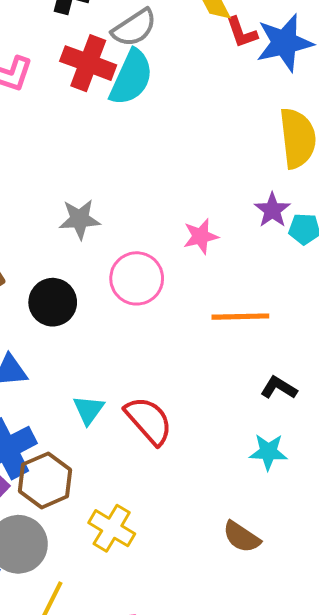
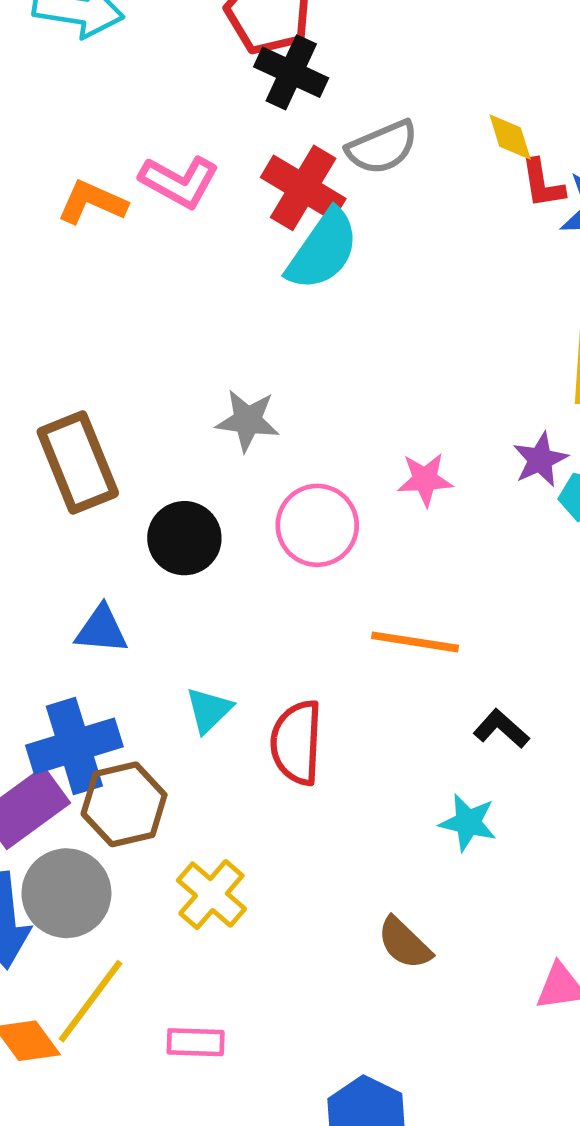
cyan semicircle: (131, 77) -> (323, 250), moved
orange line: (240, 317) -> (415, 642), moved
red semicircle: (149, 421) -> (296, 743), turned -146

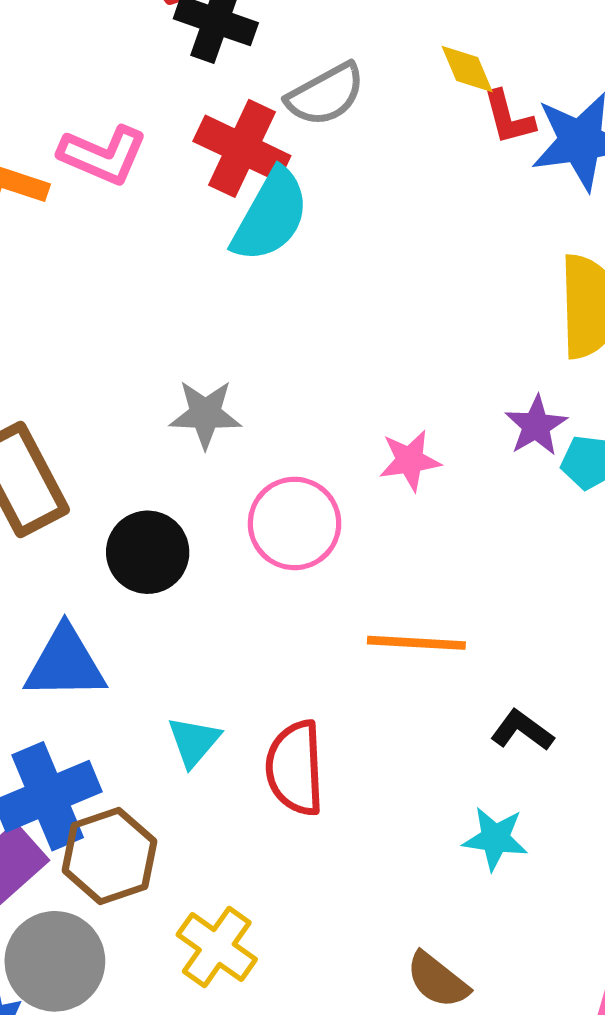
blue triangle: (101, 630) -> (65, 663), size x1.4

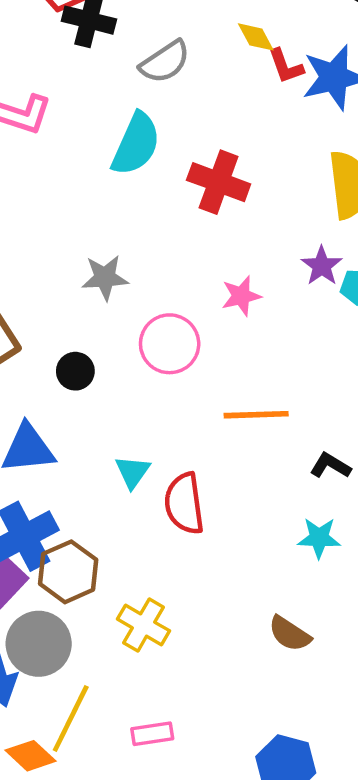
red cross: (242, 148) -> (219, 182), moved
black circle: (148, 552) -> (75, 371), size x0.7
cyan triangle: (194, 741) -> (133, 472), moved

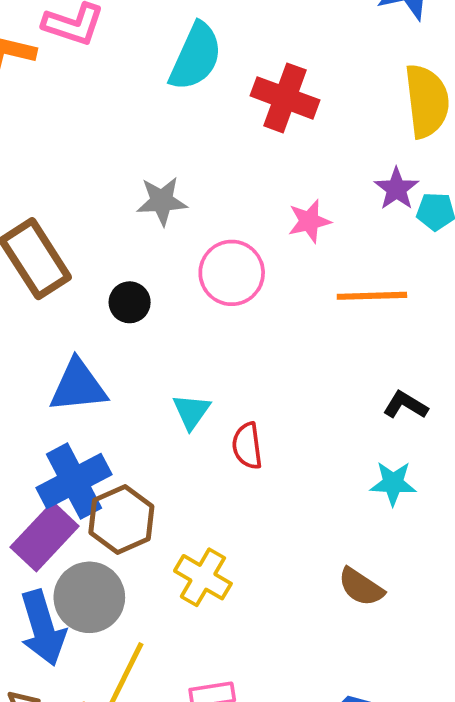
orange line: (256, 415) -> (372, 296), moved
red semicircle: (184, 504) -> (247, 446), size x0.7

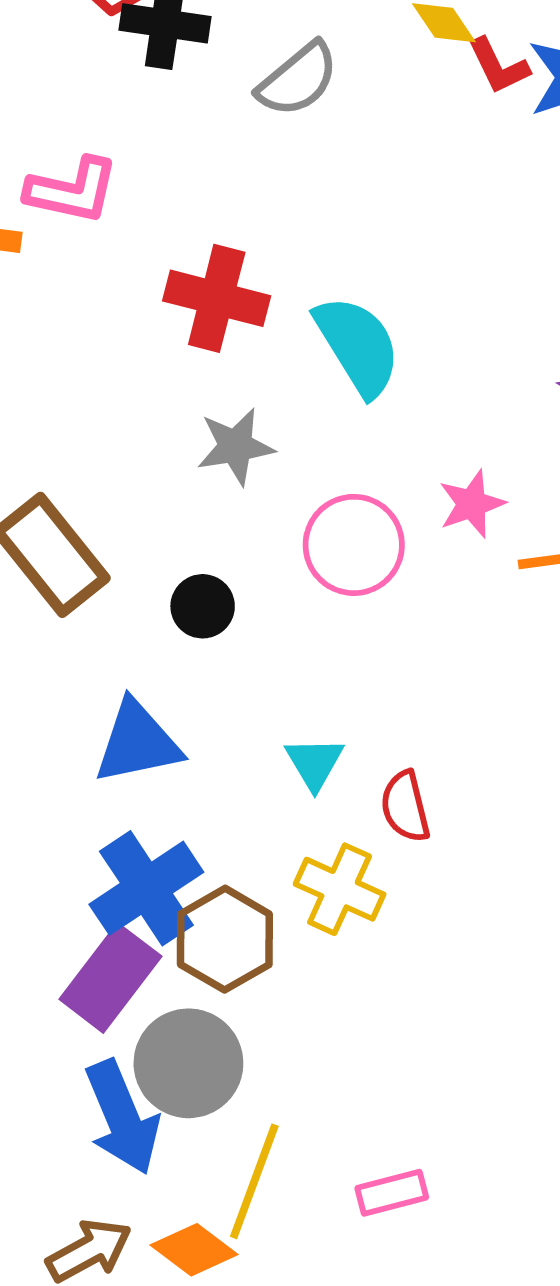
cyan semicircle: (196, 57) -> (358, 346), moved, turned -50
red cross: (285, 98) -> (217, 298), moved
pink star: (309, 221) -> (472, 504), moved
yellow cross: (203, 577) -> (340, 889), moved

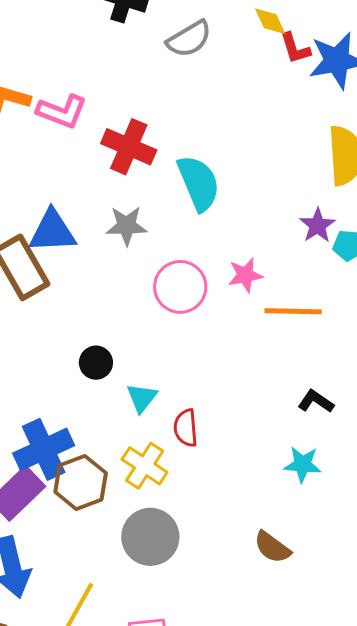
pink L-shape: (72, 190) -> (62, 111), moved
black circle: (203, 606) -> (96, 363), moved
blue triangle: (137, 742) -> (52, 231), moved
gray circle: (188, 1063) -> (150, 537), moved

